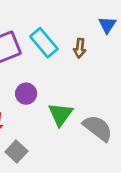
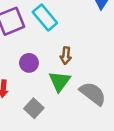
brown arrow: (80, 48) -> (66, 56), moved
gray square: (16, 151) -> (34, 108), moved

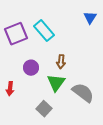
gray square: (34, 108) -> (44, 109), moved

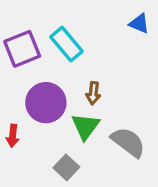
blue triangle: (90, 18) -> (139, 24), turned -40
purple circle: (31, 68) -> (46, 103), size x1.6

